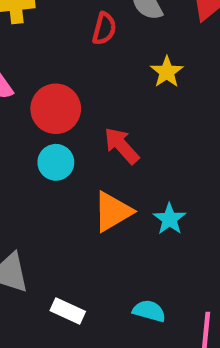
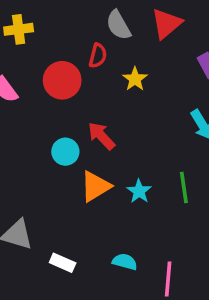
red semicircle: (104, 29) -> (98, 56), moved
red circle: (56, 109) -> (62, 80), moved
cyan circle: (56, 162) -> (65, 152), moved

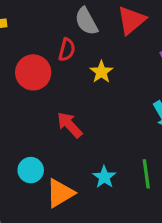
cyan circle: (65, 152) -> (31, 170), moved
orange triangle: (95, 186) -> (60, 193), moved

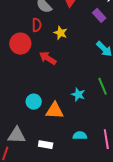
red arrow: (70, 125) -> (48, 58), moved
orange triangle: (60, 193) -> (55, 111), turned 48

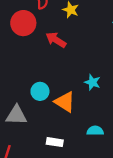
orange triangle: (55, 111) -> (65, 102), turned 30
gray triangle: (17, 135) -> (16, 115), moved

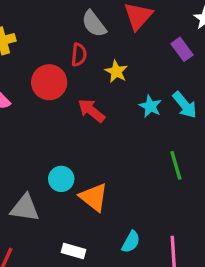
cyan star: (92, 82) -> (150, 106), moved
cyan semicircle: (95, 131) -> (131, 242), turned 112

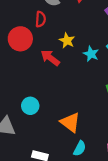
yellow star: (116, 72) -> (67, 41), moved
orange triangle: (94, 197) -> (70, 122), moved

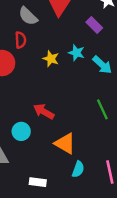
cyan star: (91, 54) -> (76, 53), moved
red arrow: (50, 58) -> (44, 111), moved

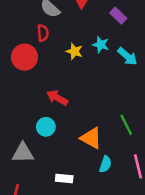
green line: (102, 109) -> (126, 125), moved
red arrow: (44, 111) -> (57, 98), moved

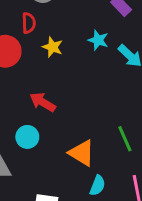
yellow star: (74, 51) -> (53, 47), moved

